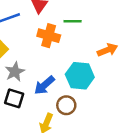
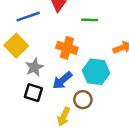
orange cross: (49, 36) -> (67, 48), moved

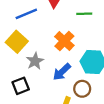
orange cross: (67, 48) -> (64, 41), turned 30
black square: (33, 93) -> (21, 86), moved, turned -36

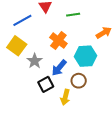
black square: (21, 86) -> (46, 84), moved

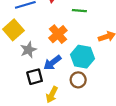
brown circle: (79, 81) -> (78, 80), moved

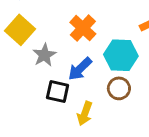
black square: (35, 77) -> (58, 92), turned 35

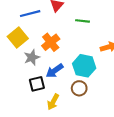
orange cross: (83, 28) -> (51, 42), moved
black square: (58, 92) -> (37, 84), turned -35

